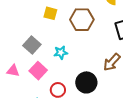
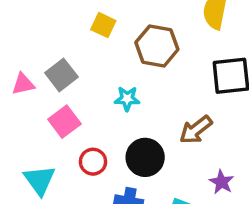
cyan star: (61, 53) -> (127, 99), moved
pink triangle: (13, 71) -> (23, 84), moved, turned -32

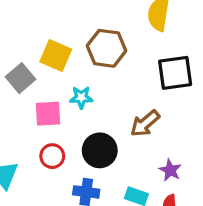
yellow square: (103, 25) -> (56, 55), moved, size x1.4
pink square: (64, 122) -> (48, 114), moved, turned 36

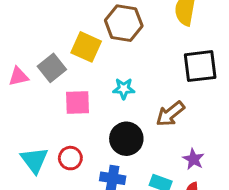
brown hexagon: (106, 48) -> (124, 23), moved
cyan star: (81, 97) -> (124, 89), moved
red circle: (52, 156) -> (70, 158), moved

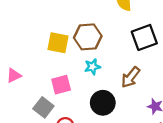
brown hexagon: (124, 23) -> (88, 37), moved
gray square: (52, 68) -> (43, 107), moved

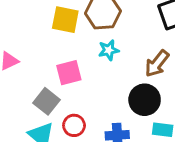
black circle: (103, 103) -> (145, 100), moved

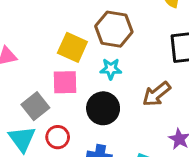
yellow square: (65, 20) -> (72, 47), moved
black circle: (145, 100) -> (103, 108), moved

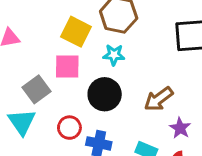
brown arrow: (157, 94) -> (159, 99), moved
red circle: (58, 137) -> (69, 128), moved

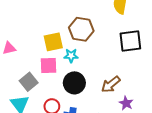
yellow square: (76, 32) -> (53, 42), turned -36
cyan star: (114, 55) -> (71, 56), moved

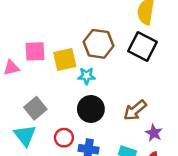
black square: (130, 41) -> (143, 46), moved, turned 35
pink square: (48, 65) -> (35, 51), moved

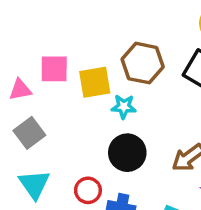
gray square: (35, 108) -> (29, 133), moved

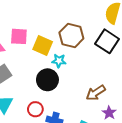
yellow square: (95, 82) -> (43, 46), turned 30
black circle: (127, 153) -> (47, 80), moved

